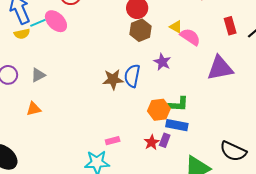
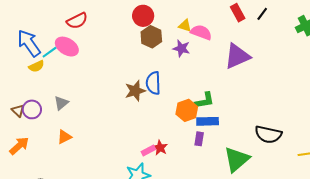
purple star: (162, 62) -> (181, 48), moved
red star: (152, 142) -> (160, 148), moved

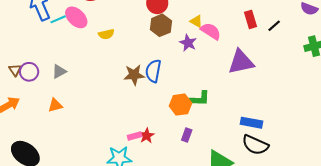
yellow semicircle: (36, 66) -> (106, 34), moved
blue rectangle: (208, 121) -> (252, 123), moved

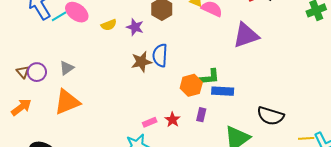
purple star: (188, 43) -> (135, 27), moved
orange triangle: (55, 105) -> (67, 102), size x1.8
blue rectangle: (252, 123) -> (223, 91), moved
red star: (147, 136) -> (173, 120), moved

